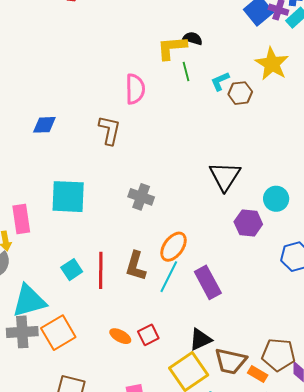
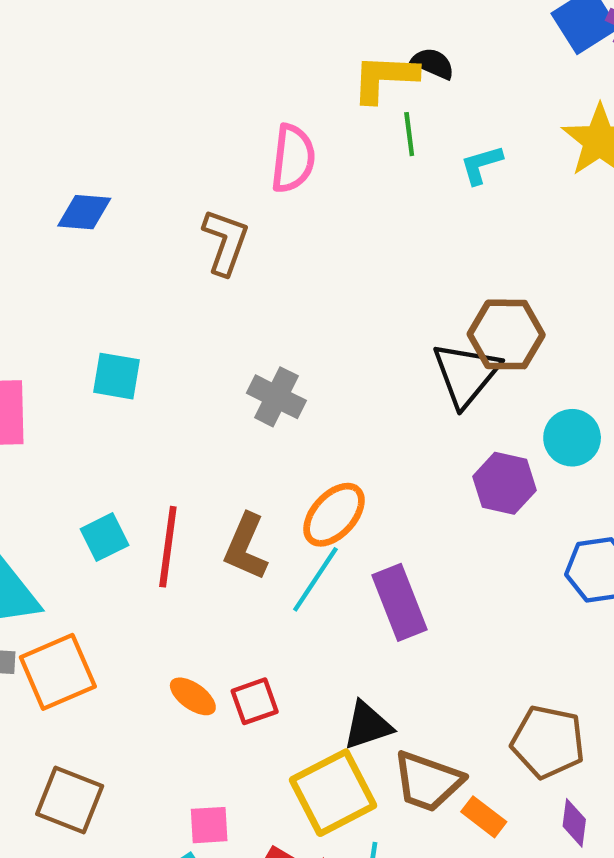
brown hexagon: (240, 93) -> (506, 334), moved, size x1.4
cyan square: (68, 197) -> (116, 376), size x0.6
brown pentagon: (278, 355) -> (548, 742), moved

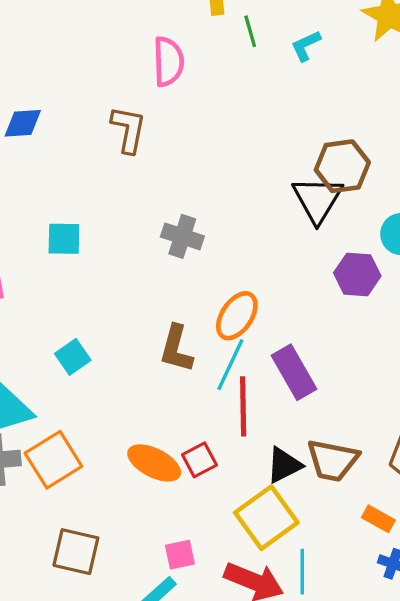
red line: (168, 547) -> (243, 406), moved
orange ellipse: (193, 696) -> (154, 463), size x1.5
brown trapezoid: (428, 781) -> (333, 460), moved

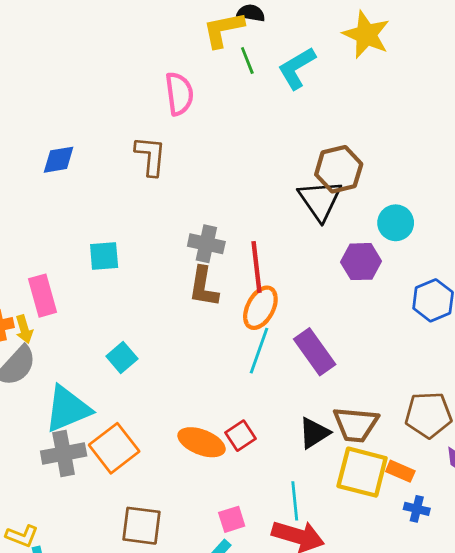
cyan L-shape: (306, 46) -> (297, 68), size x1.5
brown L-shape: (176, 349) -> (204, 287), moved
red line: (243, 406) -> (256, 267), moved
yellow square: (266, 518) -> (362, 472), moved, turned -34
cyan line: (302, 572) -> (295, 501), moved

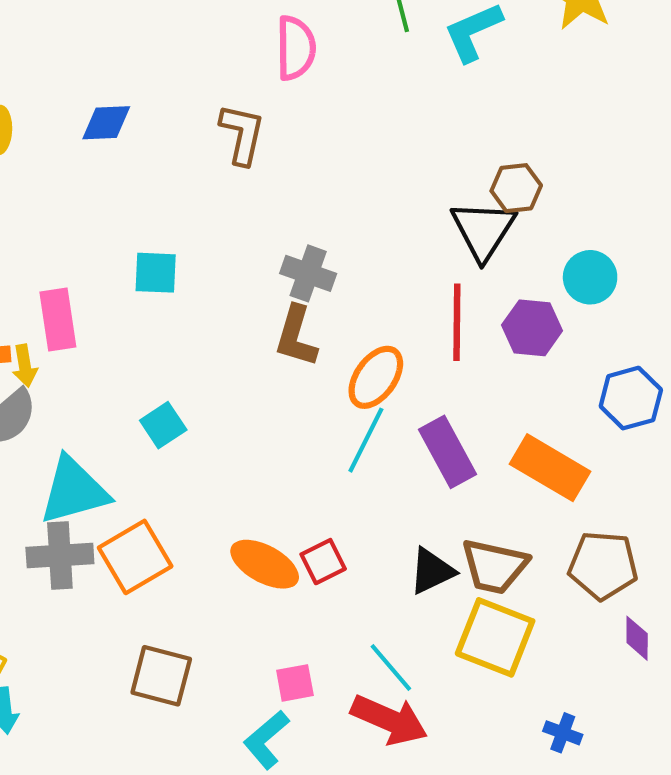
brown hexagon: (339, 169) -> (516, 188), size x0.7
red line: (256, 267) -> (457, 322), moved
orange rectangle: (400, 471) -> (550, 468), moved, size x1.8
cyan line: (295, 501) -> (391, 668), turned -42
blue cross: (417, 509) -> (563, 733), moved

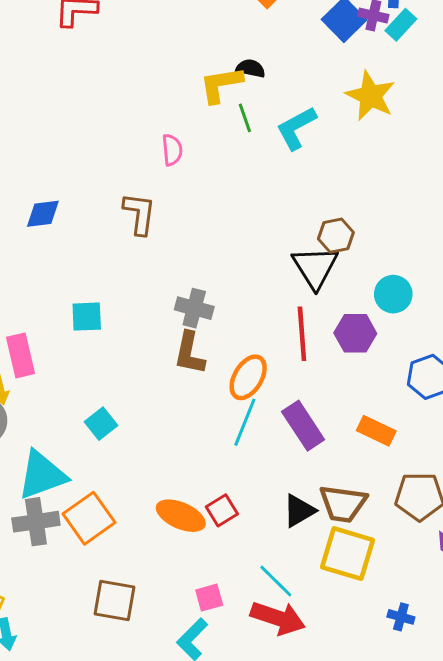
pink semicircle: (296, 48) -> (172, 150), size x0.7
orange rectangle: (550, 468) -> (376, 431), size x0.7

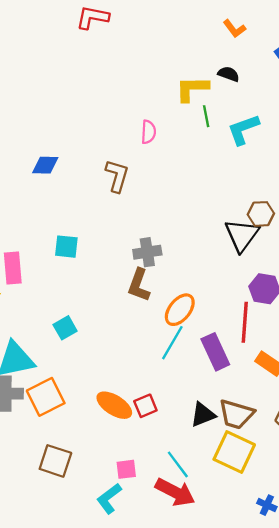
black semicircle: (251, 68) -> (229, 74), moved
gray cross: (194, 308) -> (147, 252), turned -32
red line: (302, 334) -> (245, 322), moved

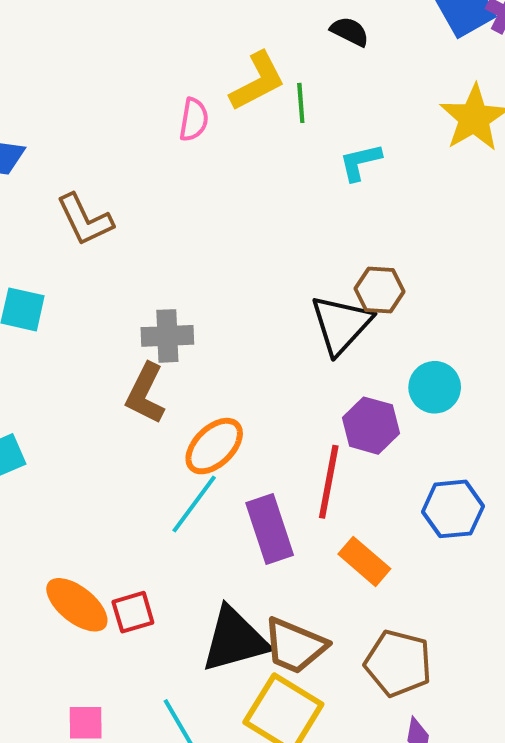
yellow L-shape: (192, 89) -> (257, 81), moved, turned 147
cyan L-shape: (243, 129) -> (360, 162), moved, size x0.7
brown L-shape: (117, 176) -> (85, 220), moved, turned 132
black triangle: (203, 415) -> (235, 640), size x1.5

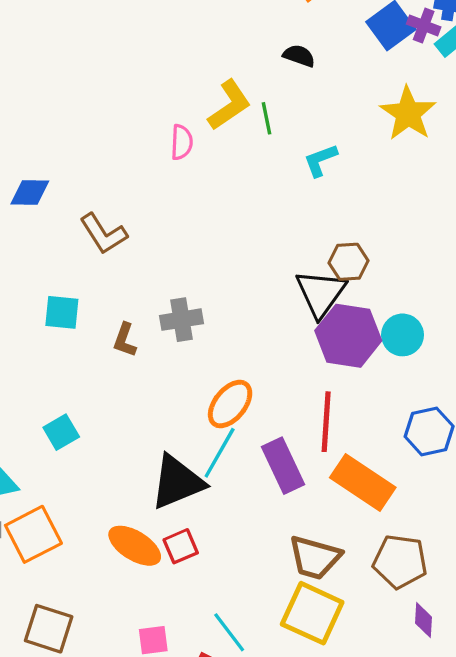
brown L-shape: (145, 394) -> (125, 340), moved, size x0.7
purple hexagon: (371, 426) -> (348, 336), moved, size x1.4
orange rectangle: (364, 561) -> (363, 483), size x1.5
black triangle: (235, 640) -> (177, 482), moved

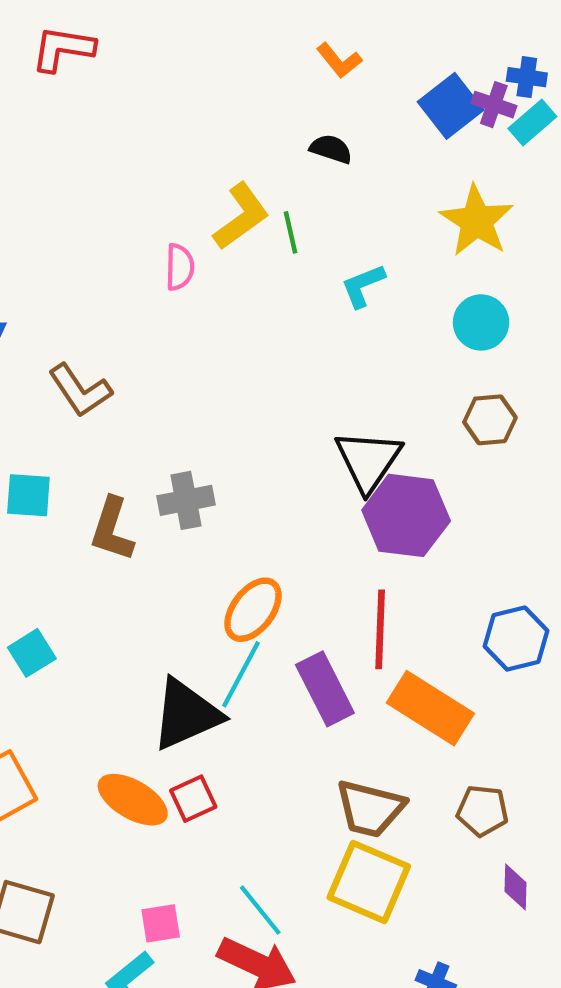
brown hexagon: (348, 262) -> (490, 420), moved
cyan circle: (403, 335) -> (481, 322), moved
brown L-shape: (125, 340) -> (112, 529), size x1.4
brown pentagon: (400, 561) -> (482, 811), size x0.7

